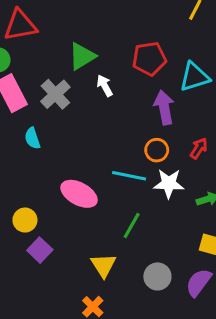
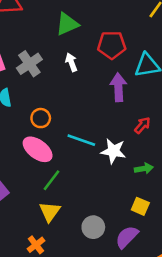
green triangle: (82, 56) -> (67, 24), moved
orange circle: (157, 150) -> (41, 118), moved
green line: (132, 226) -> (51, 180), moved

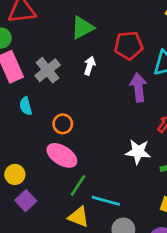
white arrow: (71, 62) -> (90, 66), turned 42
cyan line: (81, 140) -> (106, 201), moved
yellow triangle: (50, 212) -> (79, 217), turned -40

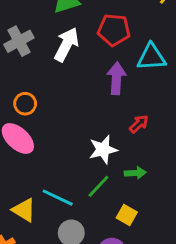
white arrow: (90, 66) -> (66, 44), size x1.6
white star: (138, 152) -> (103, 150), turned -30
green line: (78, 185) -> (98, 186), moved

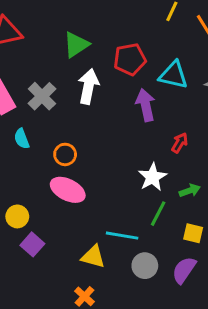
cyan triangle: (151, 57) -> (173, 75), turned 32

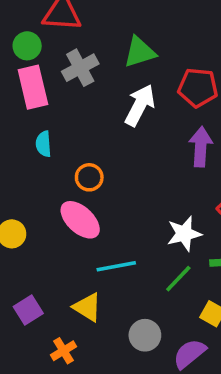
gray cross: (42, 96) -> (80, 68), moved
cyan line: (122, 236) -> (116, 266), moved, turned -36
purple square: (32, 244) -> (28, 310), moved

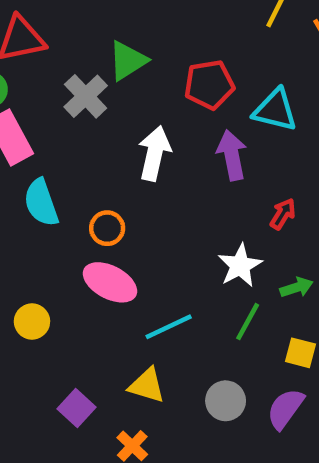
gray cross: (80, 68) -> (86, 96), moved
white arrow: (140, 105) -> (155, 153), moved
cyan semicircle: (43, 144) -> (41, 203), size x1.5

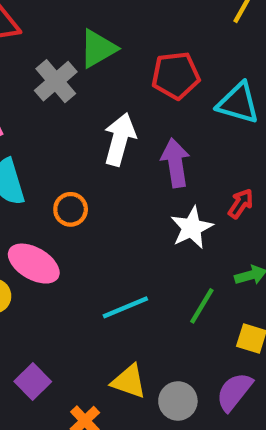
purple arrow: (232, 155) -> (175, 163), moved
white star: (240, 266) -> (192, 228), moved
pink ellipse: (110, 282) -> (34, 264), moved
yellow triangle: (147, 386) -> (129, 381), moved
gray circle: (226, 401) -> (178, 401), moved

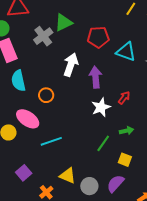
cyan line: (125, 307) -> (51, 141), moved

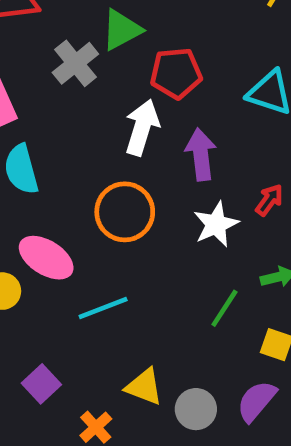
red pentagon: (98, 37) -> (176, 73), moved
orange circle: (46, 95) -> (125, 212), moved, size x1.6

